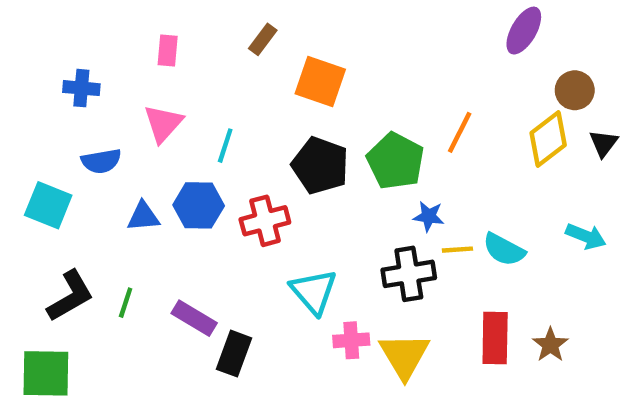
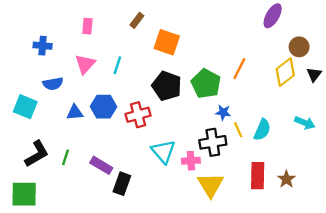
cyan line: (225, 146) -> (117, 65), moved
yellow line: (457, 250) -> (238, 130), turned 70
cyan semicircle: (504, 250) -> (262, 130), turned -95
pink cross: (351, 340) -> (191, 161), moved

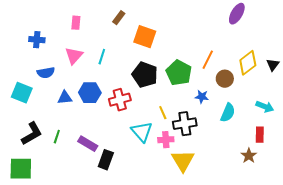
brown circle: (299, 47) -> (225, 79), moved
blue star: (223, 112) -> (202, 97), moved
yellow line: (238, 130) -> (163, 113), moved
red rectangle: (258, 176) -> (260, 135), moved, size x0.7

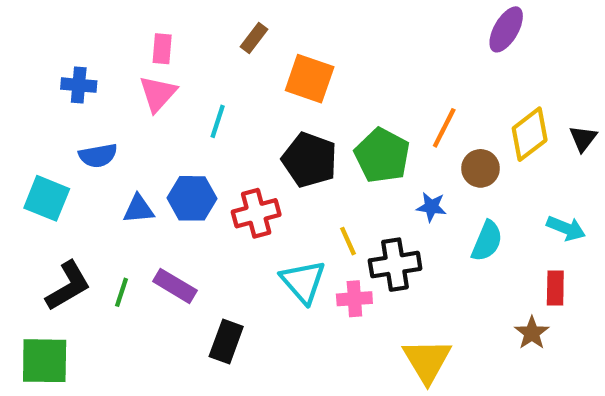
pink triangle: (74, 56) -> (158, 94), moved
purple rectangle: (88, 144) -> (175, 286), moved
yellow triangle: (183, 161) -> (427, 361), moved

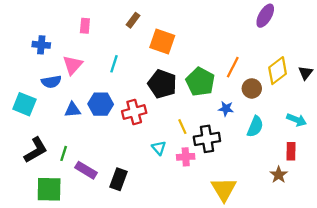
pink triangle: (158, 94) -> (73, 65), moved
cyan triangle: (303, 282) -> (159, 148), size x0.6
purple rectangle: (175, 286) -> (86, 170), moved
green square: (45, 361) -> (49, 189), moved

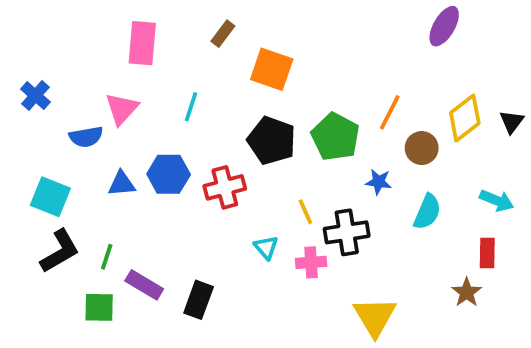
pink rectangle: (85, 26) -> (142, 43), size x1.6
blue cross: (41, 45) -> (35, 96), moved, turned 36
cyan square: (24, 104) -> (50, 197), moved
green square: (49, 189) -> (99, 307), moved, size x0.7

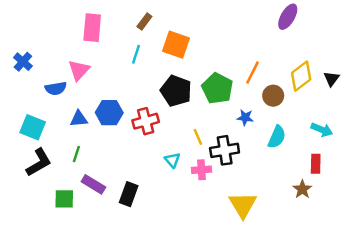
cyan line: (191, 107) -> (136, 54), moved
green line: (107, 257) -> (76, 154), moved

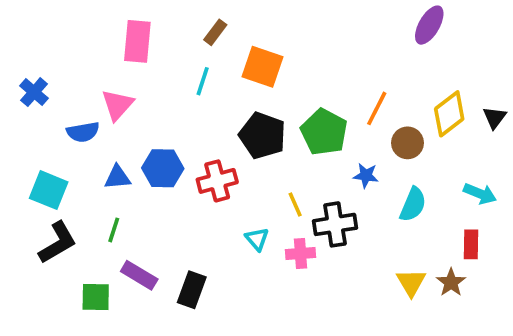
yellow triangle: (243, 205) -> (411, 282), moved, size x0.7

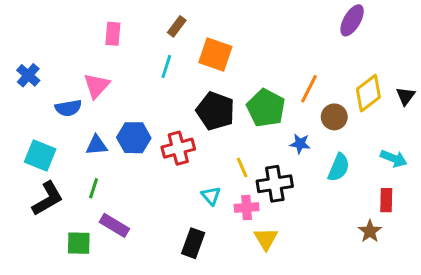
pink rectangle: (137, 41) -> (113, 34), size x0.7
yellow triangle: (411, 282) -> (266, 239), moved
black rectangle: (192, 290) -> (193, 243), moved

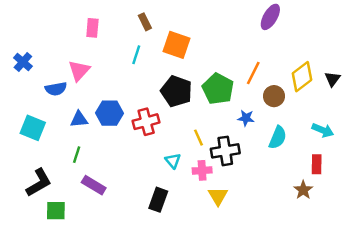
purple ellipse: (352, 20) -> (270, 17), moved
brown rectangle: (177, 26) -> (145, 22), turned -63
black L-shape: (48, 199) -> (39, 183), moved
green square: (79, 243) -> (56, 211), moved

